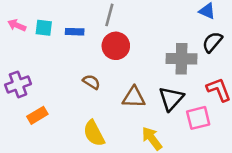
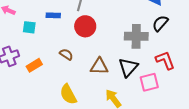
cyan square: (44, 28) -> (29, 27), moved
orange rectangle: (37, 115) -> (34, 65), moved

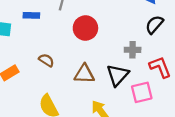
red circle: (85, 26) -> (85, 28), moved
gray cross: (136, 36) -> (133, 50), moved, size x0.6

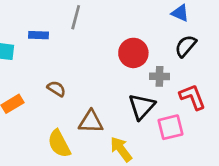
red circle: (85, 28) -> (133, 53), moved
brown triangle: (84, 74) -> (91, 122), moved

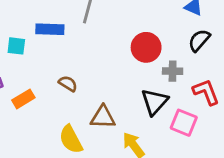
blue rectangle: (39, 35) -> (50, 29), size x1.4
pink square: (171, 127) -> (184, 123), turned 36

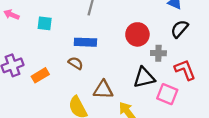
blue rectangle: (50, 29) -> (85, 42), moved
cyan square: (16, 46) -> (45, 23), moved
black triangle: (154, 102) -> (144, 78), turned 35

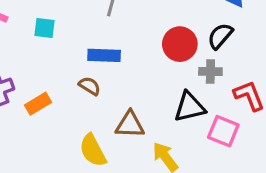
black semicircle: (179, 29) -> (220, 36), moved

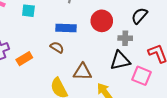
red circle: (180, 44) -> (102, 21), moved
gray cross: (210, 71) -> (125, 38), moved

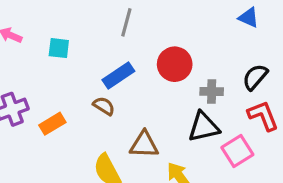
black semicircle: (139, 16) -> (255, 77), moved
blue rectangle: (66, 28) -> (118, 75), turned -36
pink square: (141, 76) -> (237, 151), turned 36

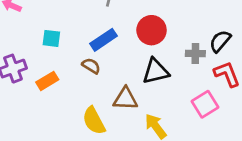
cyan square: (59, 48) -> (51, 38), moved
gray cross: (212, 92) -> (195, 53), moved
black triangle: (204, 127) -> (156, 71), moved

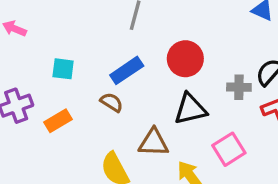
pink square: (205, 104) -> (229, 149), moved

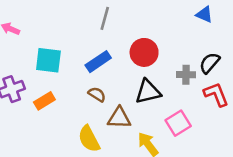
cyan square: (63, 69) -> (48, 60), size x1.5
brown semicircle: (112, 102) -> (97, 94), moved

